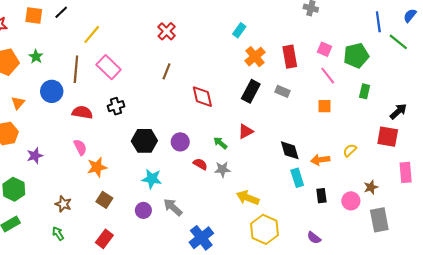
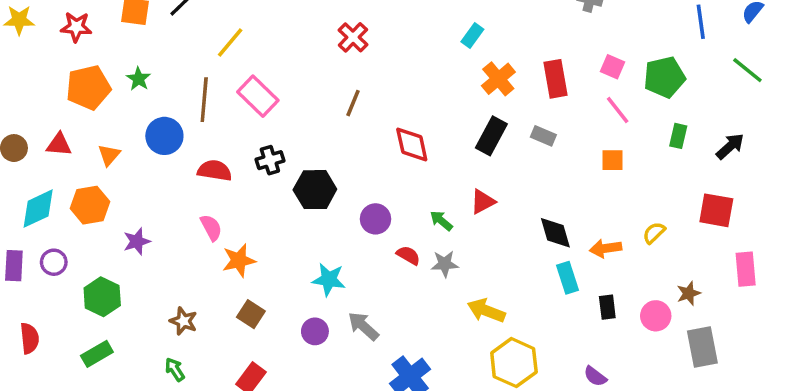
green line: (398, 42) -> (747, 70), moved
black arrow: (398, 111) -> (730, 146), moved
black hexagon: (144, 141) -> (315, 190), moved

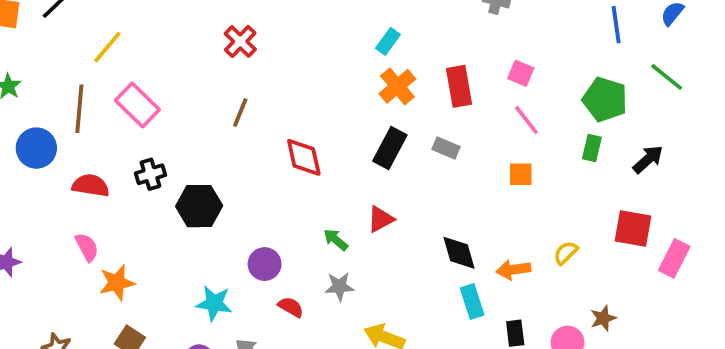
cyan rectangle: (472, 36) -> (388, 41), moved
green pentagon: (664, 77) -> (605, 99), moved, turned 30
purple circle: (375, 219) -> (265, 264), moved
red semicircle: (408, 255) -> (291, 307), moved
pink rectangle: (746, 269) -> (674, 258), moved, turned 32

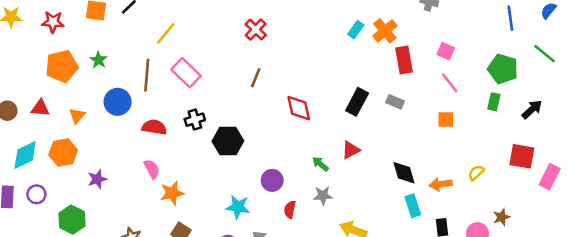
orange cross: (397, 86) -> (385, 31), moved
red semicircle: (291, 307) -> (290, 210), turned -108

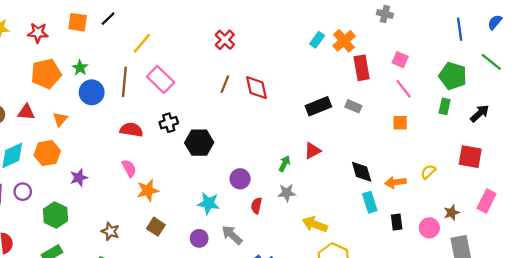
blue circle: (118, 102) -> (92, 92), moved
black rectangle: (357, 102) -> (318, 106), turned 40
red diamond: (299, 108) -> (256, 88), moved
green arrow: (320, 164) -> (284, 164), turned 77
pink rectangle: (550, 177) -> (487, 201), moved

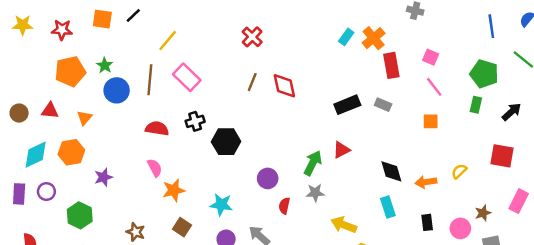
green arrow: (284, 164) -> (313, 163), size x1.5
cyan rectangle: (370, 202) -> (388, 207), moved
cyan star: (208, 203) -> (221, 205), moved

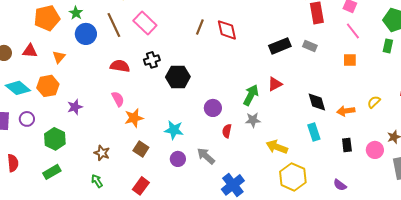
brown line: (150, 80) -> (114, 25), turned -30
cyan diamond: (36, 155) -> (18, 88), turned 65

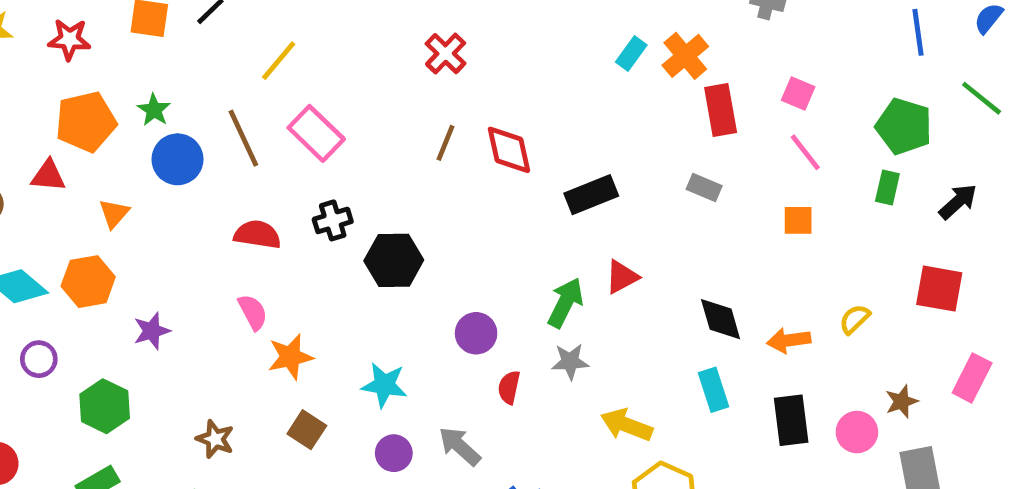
black rectangle: (280, 46) -> (591, 195), moved
red triangle: (30, 51) -> (48, 176), moved
black rectangle: (347, 145) -> (791, 420), size x1.5

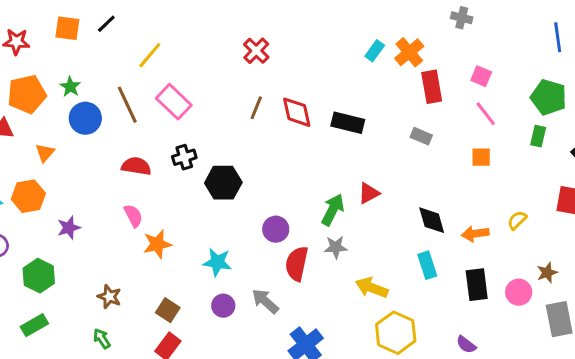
black rectangle: (591, 195) -> (348, 123), moved, turned 36
red semicircle: (509, 387) -> (297, 264), size x1.6
brown square: (307, 430) -> (168, 310), moved

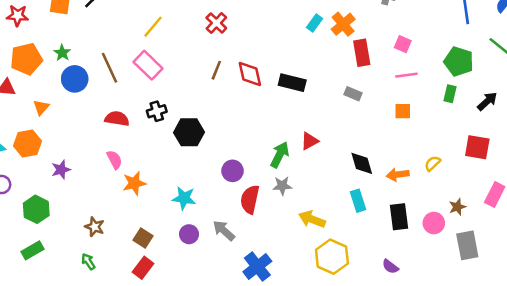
yellow line: (150, 55) -> (153, 27), moved
pink line: (486, 114) -> (406, 75), turned -60

